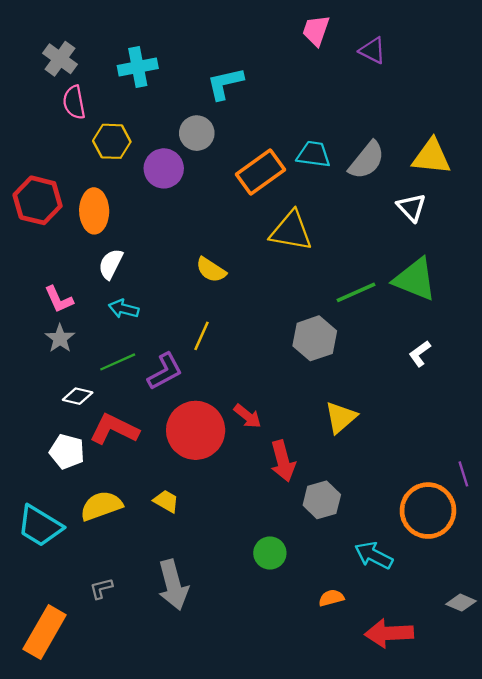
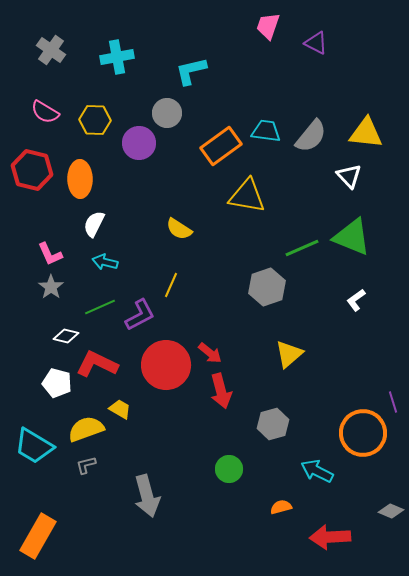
pink semicircle: (74, 102) -> (45, 112), moved, turned -48
red arrow: (283, 461) -> (221, 391), moved
yellow trapezoid: (166, 501) -> (120, 409), moved
gray L-shape: (101, 588) -> (86, 465), moved

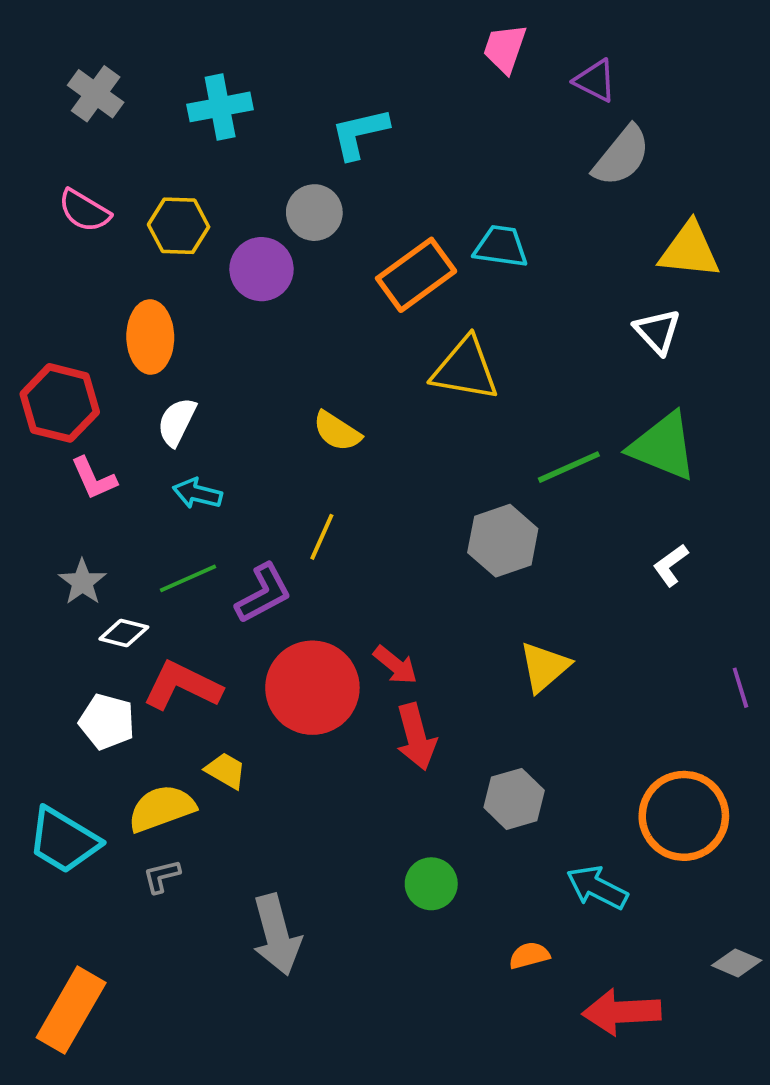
gray semicircle: (311, 136) -> (622, 156), moved
red hexagon: (32, 170) -> (60, 403), moved
gray star: (51, 287) -> (82, 582), moved
purple line: (393, 402) -> (740, 688), moved

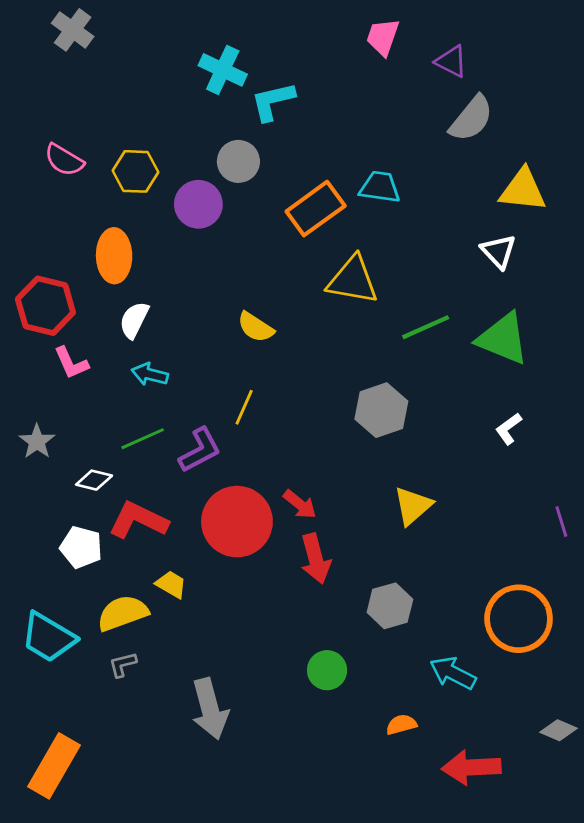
gray cross: (96, 94) -> (73, 30), moved
cyan cross: (220, 107) -> (223, 70), moved, turned 36
green line: (569, 467) -> (426, 327), moved
gray star: (82, 582) -> (37, 442), moved

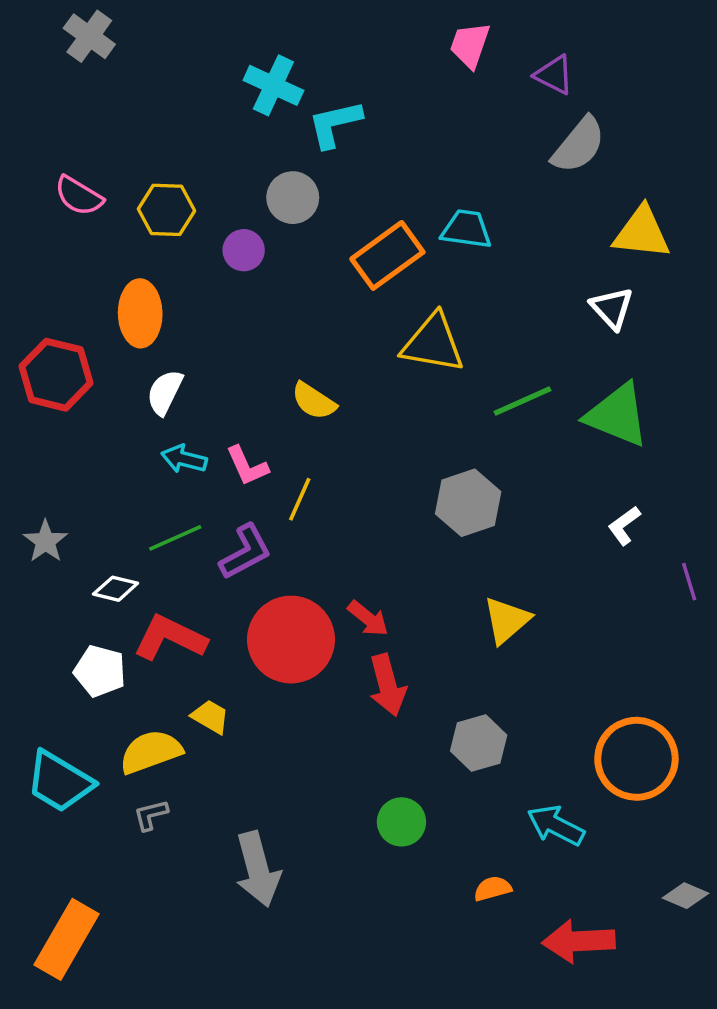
purple circle: (198, 204) -> (244, 250), size x0.7
pink L-shape: (71, 363) -> (247, 466), moved
purple line: (561, 522) -> (689, 582), moved

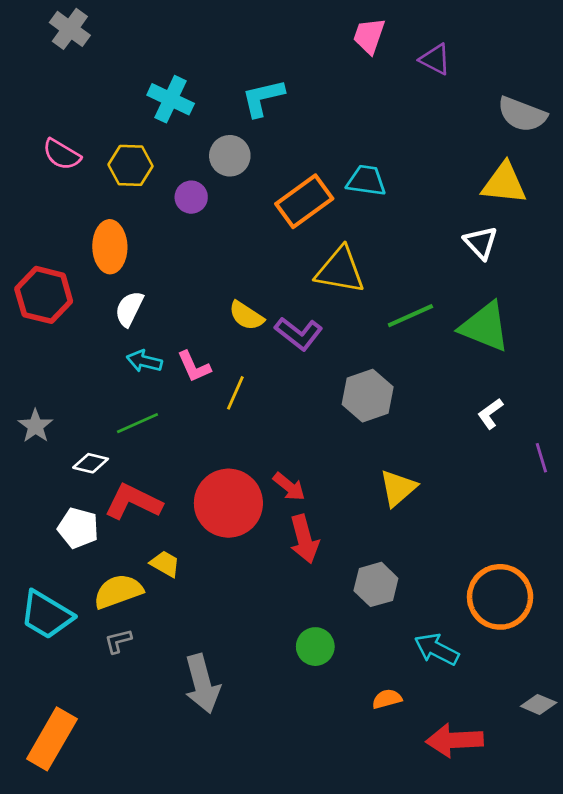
cyan cross: (273, 85) -> (171, 99), moved
gray semicircle: (579, 145) -> (522, 114), moved, turned 72
purple L-shape: (245, 552) -> (299, 334), moved, turned 66

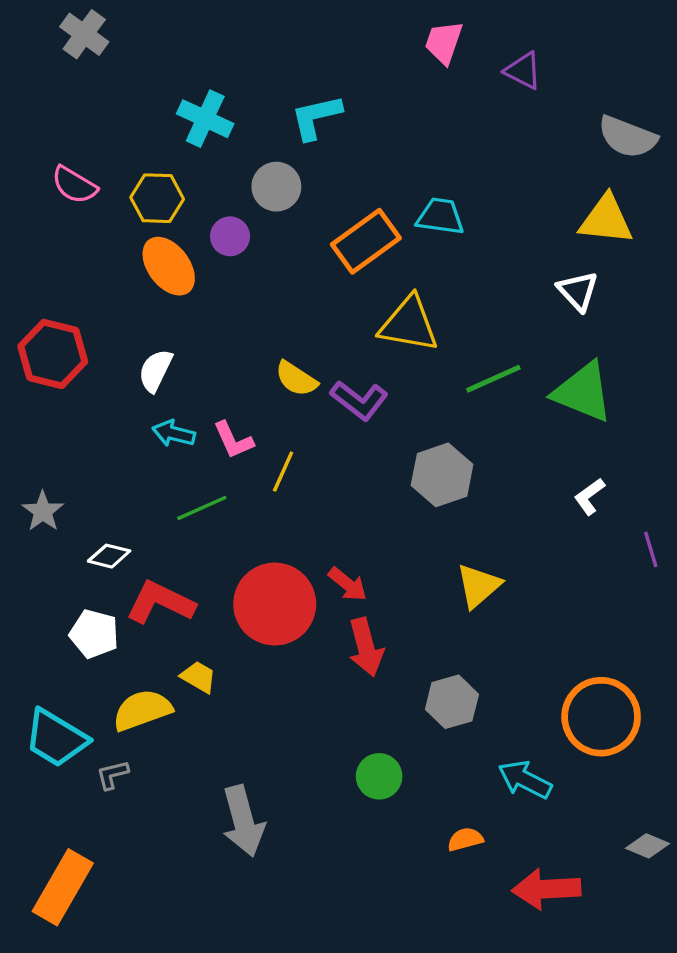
orange ellipse: (110, 247) -> (169, 266), moved, turned -36
green line: (137, 423) -> (202, 508), moved
gray L-shape: (118, 641) -> (112, 775), moved

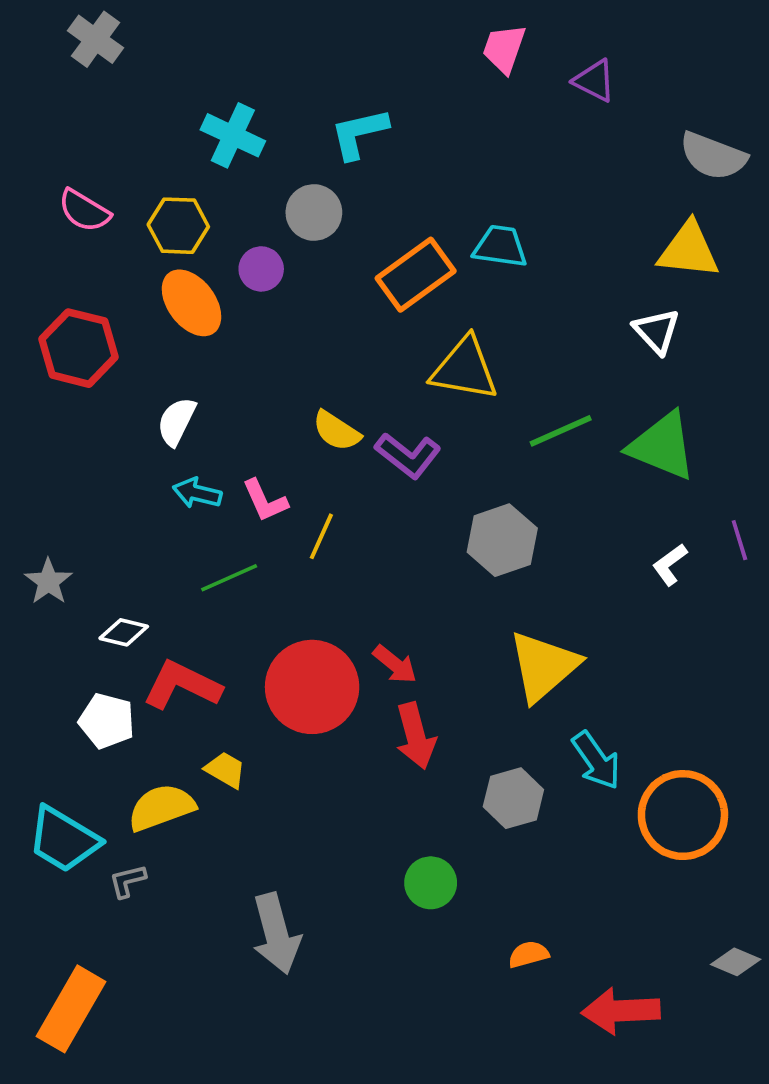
red hexagon: (53, 354) -> (79, 348), moved
purple line: (651, 549) -> (739, 540), moved
yellow triangle: (478, 586) -> (544, 666), size x1.4
cyan arrow: (525, 780) -> (596, 760), moved, turned -152

